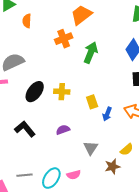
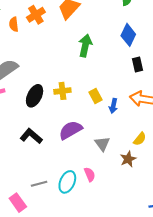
orange cross: (64, 39) -> (36, 15), moved
purple semicircle: (63, 130) -> (71, 130), size x1.6
pink semicircle: (74, 175) -> (90, 174), turned -88

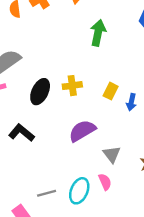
yellow rectangle: (96, 96) -> (111, 91), turned 56
black L-shape: (31, 136) -> (22, 133), moved
gray triangle: (102, 144) -> (112, 154), moved

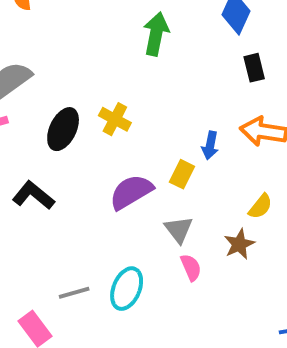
yellow cross: (72, 86) -> (115, 119), turned 36
yellow rectangle: (111, 91) -> (182, 174), moved
pink semicircle: (105, 182) -> (191, 267), moved

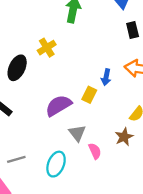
yellow cross: (115, 119) -> (47, 48), moved, turned 30
gray triangle: (179, 230) -> (77, 133), moved
gray line: (74, 293) -> (16, 159), moved

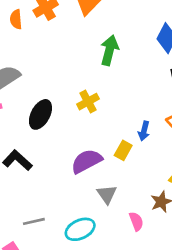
yellow cross: (47, 48) -> (88, 102), moved
pink semicircle: (95, 151) -> (136, 221), moved
cyan ellipse: (56, 164) -> (80, 229), turned 40

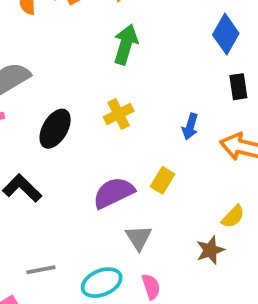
green arrow: (109, 50) -> (126, 44), moved
blue arrow: (144, 131) -> (190, 126), moved
pink semicircle: (136, 221) -> (151, 287), moved

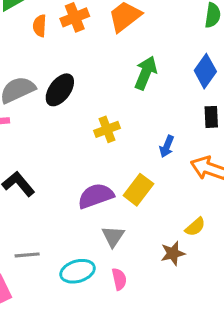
green arrow: (126, 44) -> (146, 73), moved
black ellipse: (55, 129) -> (60, 90), moved
yellow rectangle: (163, 180) -> (138, 190), size x1.4

